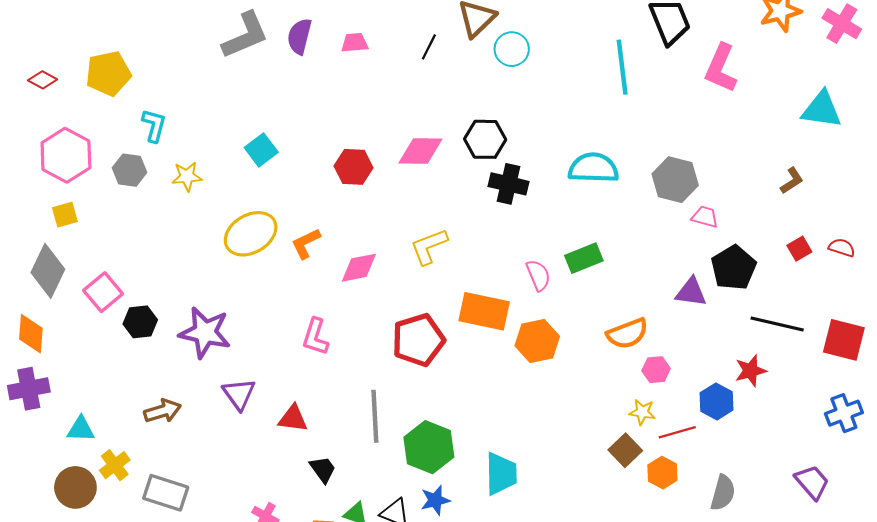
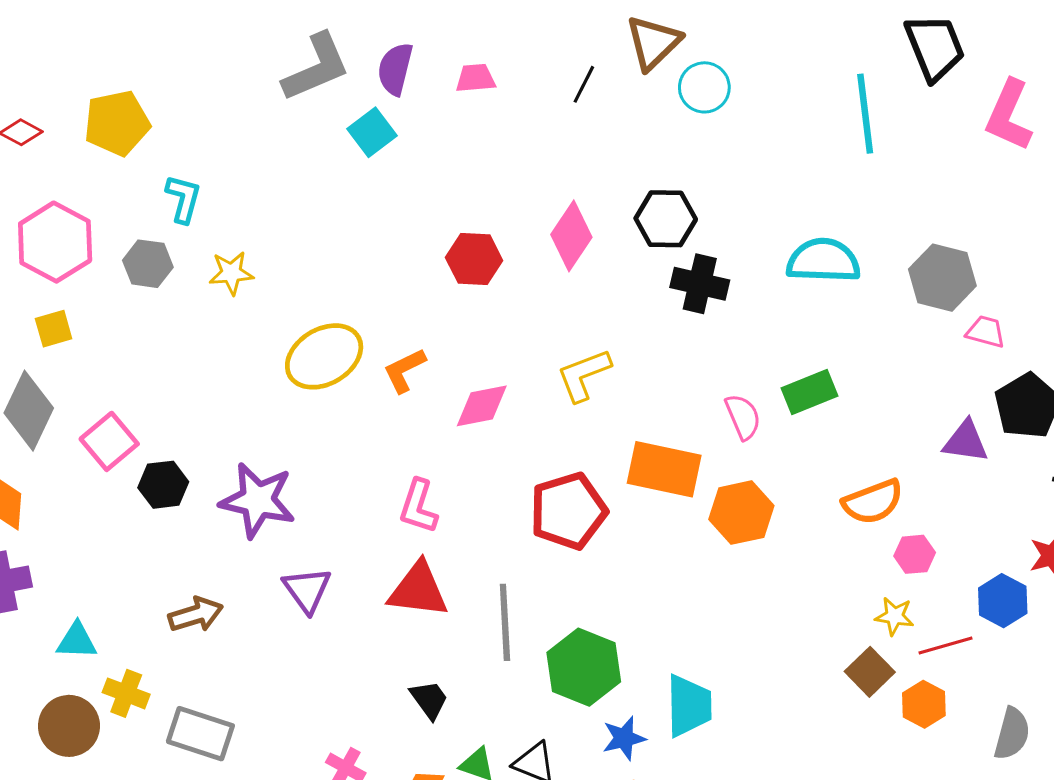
cyan square: (261, 150) -> (372, 132), moved
pink diamond: (420, 151) -> (571, 236), turned -57
red triangle: (293, 418) -> (418, 590), moved, size x1.4
yellow cross: (115, 465) -> (126, 693), turned -32
blue star: (435, 500) -> (624, 738), moved

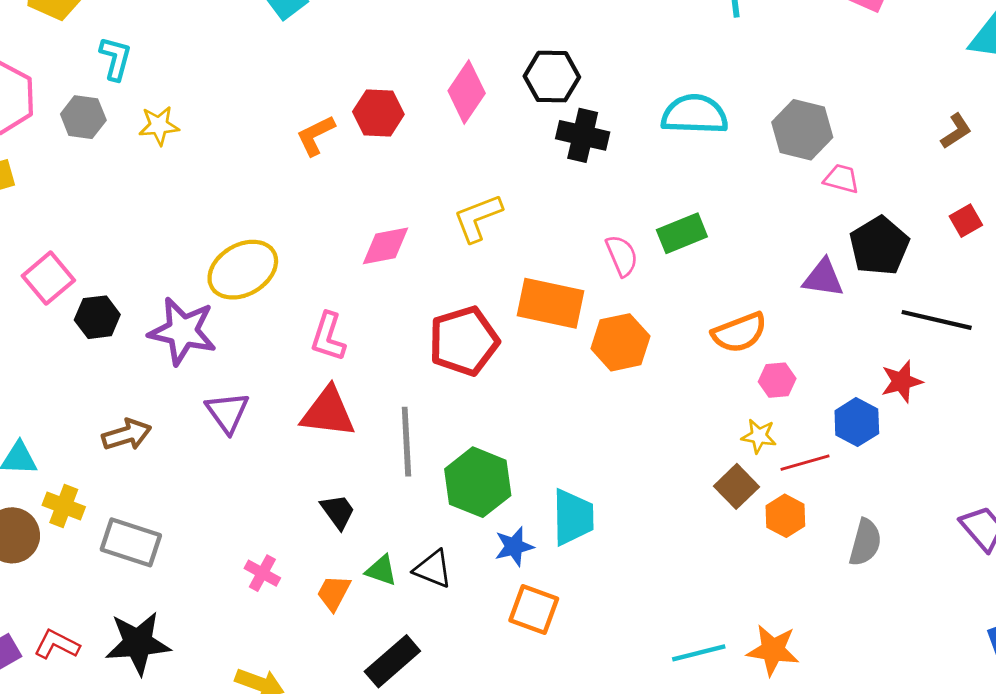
yellow ellipse: (324, 356) -> (243, 270), moved
orange L-shape: (404, 370) -> (316, 135), moved

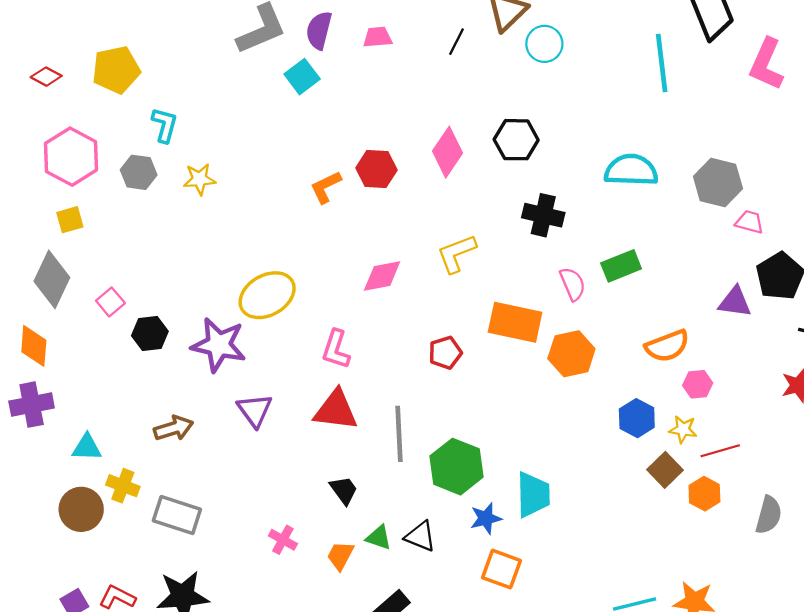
black cross: (583, 135) -> (543, 215), moved
pink square: (48, 278) -> (110, 302), size x0.7
red pentagon: (464, 341) -> (445, 353), size x0.6
blue hexagon: (857, 422) -> (637, 418), moved

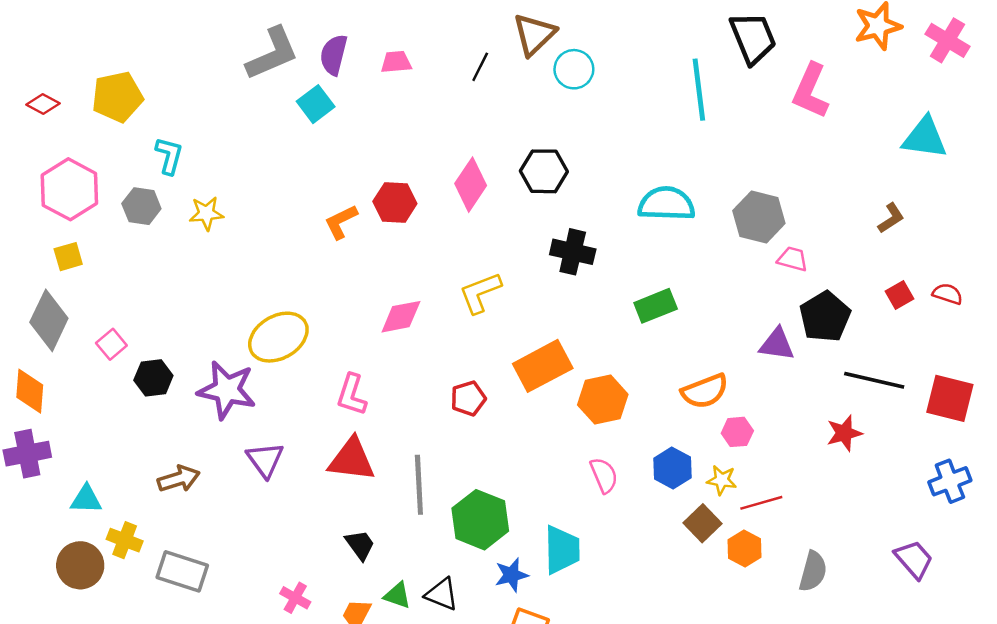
pink semicircle: (573, 284) -> (604, 475), moved
orange rectangle: (515, 322) -> (543, 366), turned -40

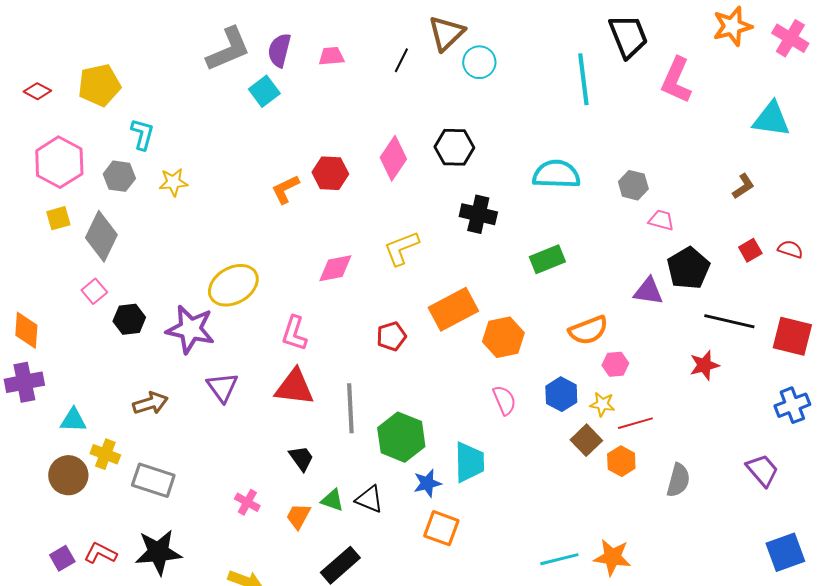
gray hexagon: (759, 217) -> (633, 185), size x0.7
gray diamond: (49, 320) -> (101, 236), moved

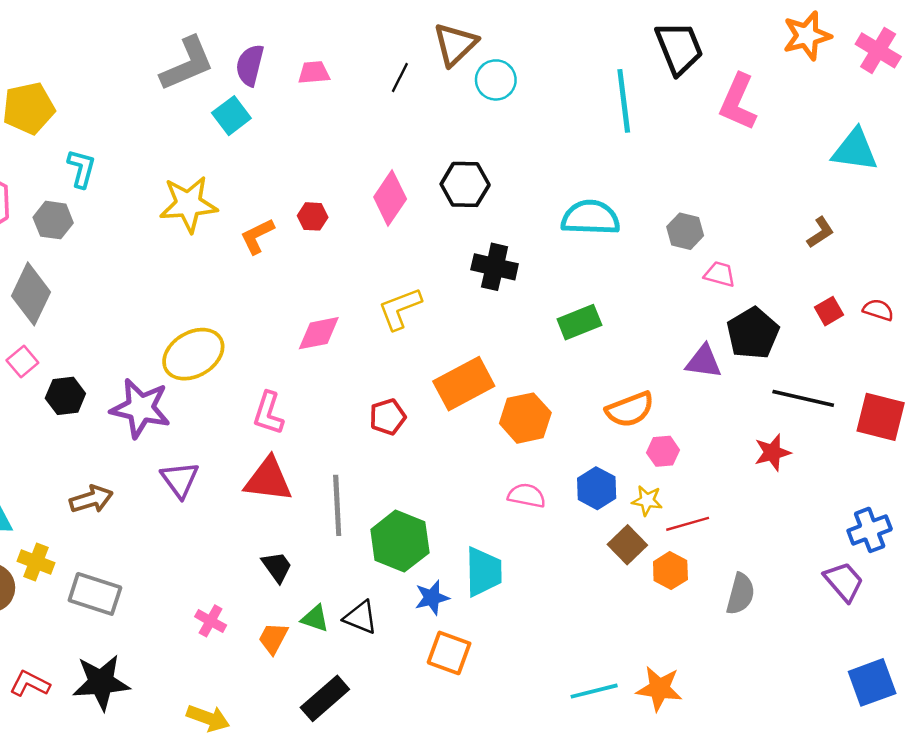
red hexagon: (330, 173) -> (313, 216), size x0.7
yellow star: (173, 182) -> (188, 204), moved, size x1.6
pink semicircle: (504, 400) -> (527, 496), turned -56
blue cross: (792, 405) -> (870, 530), moved

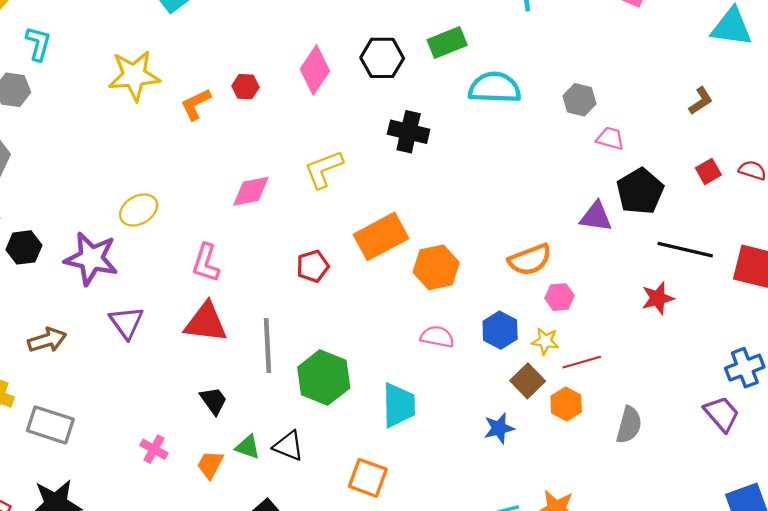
green rectangle: (579, 322) -> (447, 42), moved
yellow ellipse: (193, 354) -> (139, 210), size x0.7
blue star: (432, 598) -> (499, 428), moved

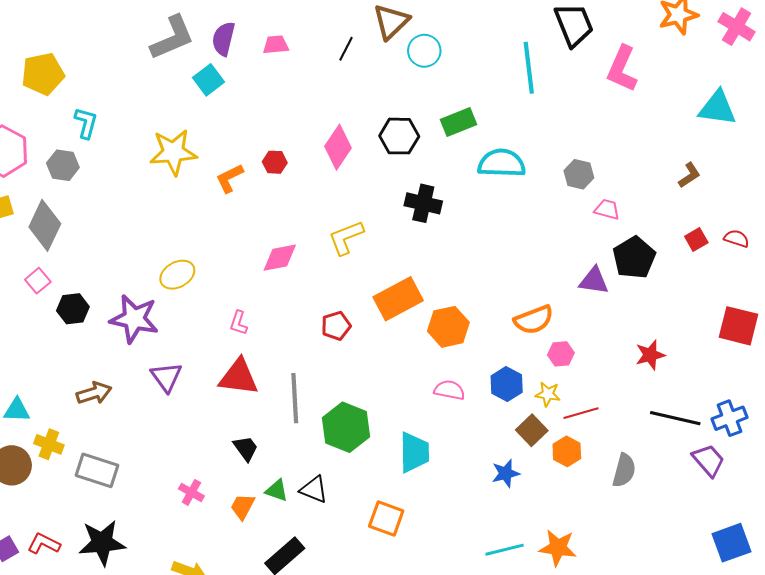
black line: (685, 250) -> (675, 418), moved
pink L-shape: (206, 263) -> (239, 323), size x0.7

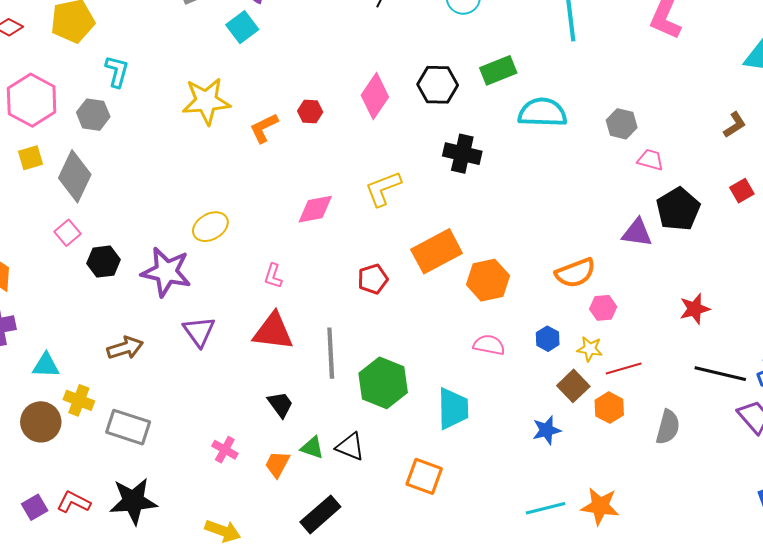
blue hexagon: (507, 384) -> (548, 339), size x0.7

